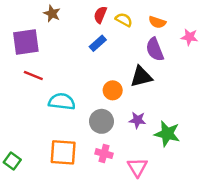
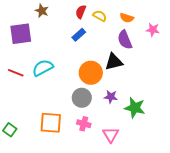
red line: (33, 75) -> (16, 73), moved
orange circle: (113, 90) -> (91, 73), size x1.5
cyan semicircle: (62, 102) -> (43, 68), moved, turned -35

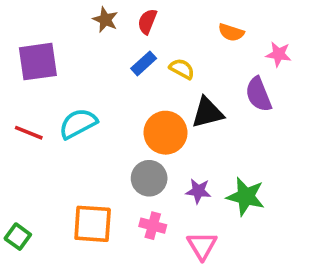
brown star: (42, 11) -> (105, 20), moved
yellow semicircle: (100, 16) -> (182, 69), moved
purple semicircle: (125, 40) -> (258, 94), moved
purple star: (111, 97) -> (198, 191), moved

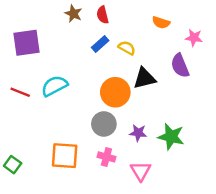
red semicircle: (147, 21) -> (103, 15), turned -36

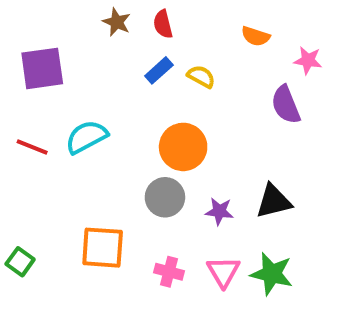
black triangle: (144, 78) -> (274, 201), moved
green star: (171, 137) -> (272, 274), moved
pink cross: (106, 157) -> (169, 272), moved

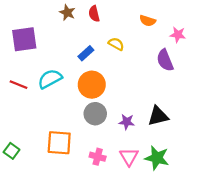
blue rectangle: (159, 70) -> (86, 53), moved
orange circle: (183, 147) -> (92, 85), moved

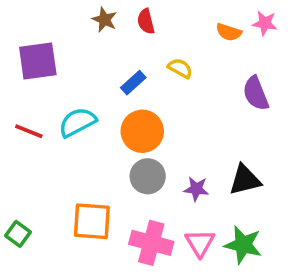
pink star: (178, 35) -> (265, 23), moved
pink cross: (98, 157) -> (151, 243), size x1.6

